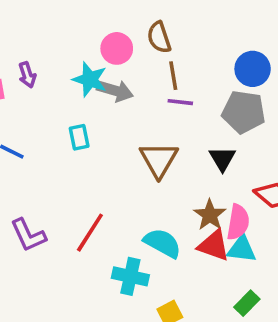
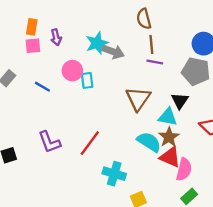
pink circle: (117, 48) -> (72, 71), moved
cyan star: (90, 79) -> (97, 43), turned 30
pink semicircle: (238, 222) -> (184, 169), moved
cyan semicircle: (162, 243) -> (149, 142), moved
cyan triangle: (242, 249) -> (168, 117), moved

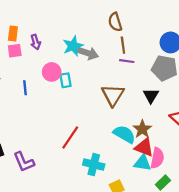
blue line: (42, 87) -> (25, 88), turned 56
cyan triangle: (168, 117) -> (142, 163), moved
purple L-shape: (49, 142) -> (24, 162), moved

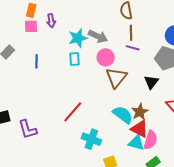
cyan star: (73, 46) -> (78, 38), moved
pink circle: (52, 72) -> (106, 57), moved

